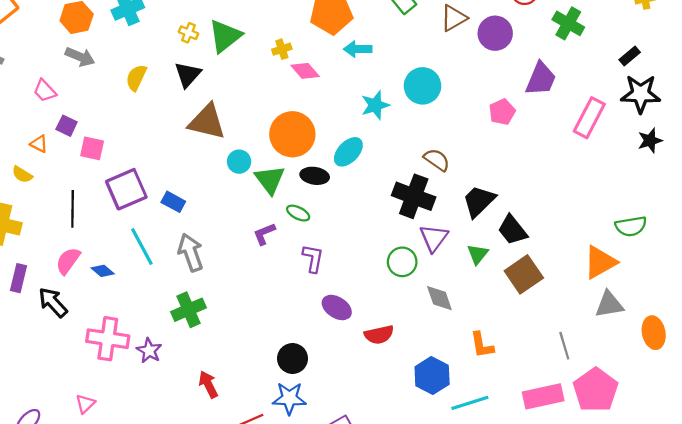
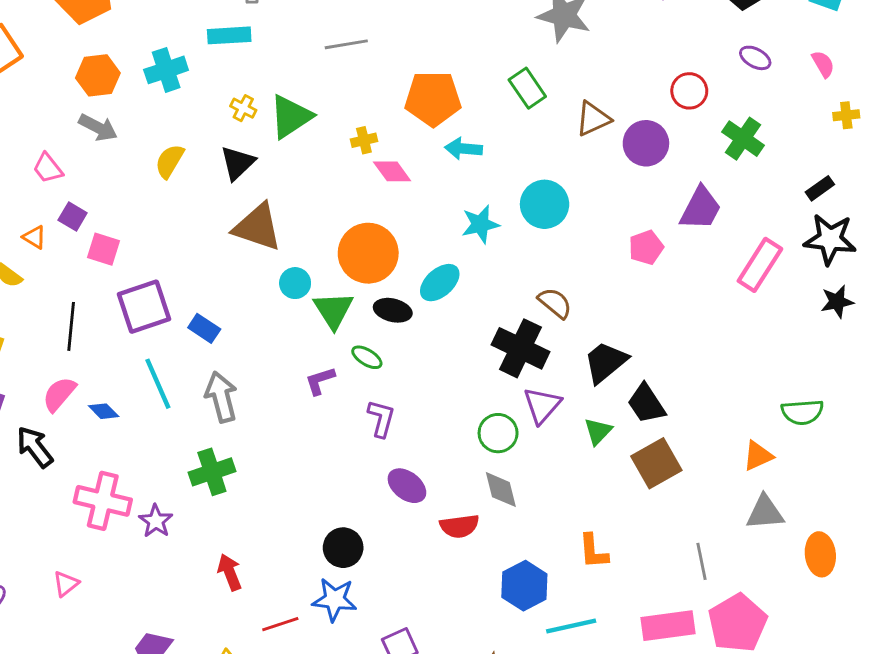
orange triangle: (600, 262) -> (758, 456), size x0.7
gray diamond: (439, 298) -> (501, 490), moved

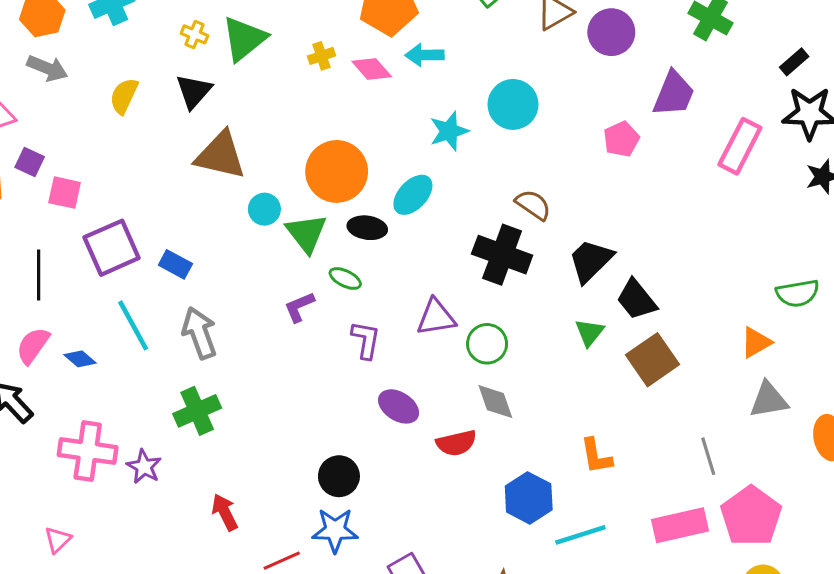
pink diamond: (392, 171) -> (372, 69), moved
purple triangle: (542, 405) -> (436, 317), moved, turned 45

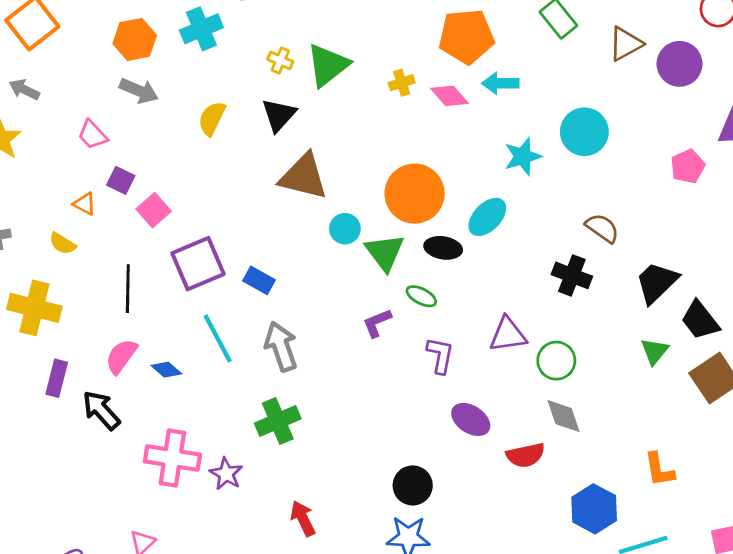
pink square: (65, 193) -> (154, 210), turned 36
black cross: (502, 255) -> (572, 275), size x0.7

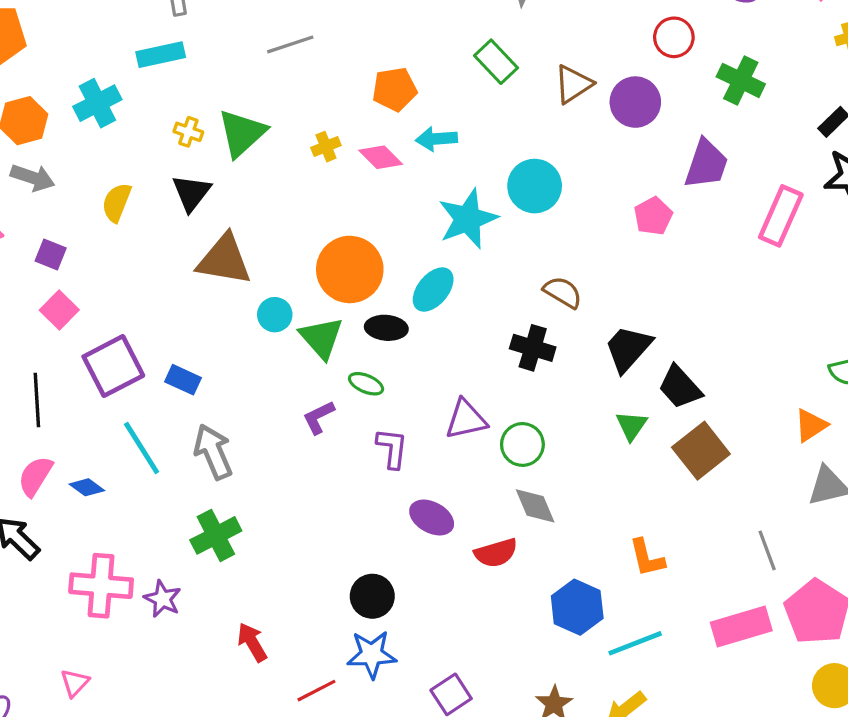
orange pentagon: (466, 36) -> (395, 89), size x0.7
cyan star: (523, 156) -> (468, 219), size x1.4
purple square: (121, 180) -> (51, 254), moved

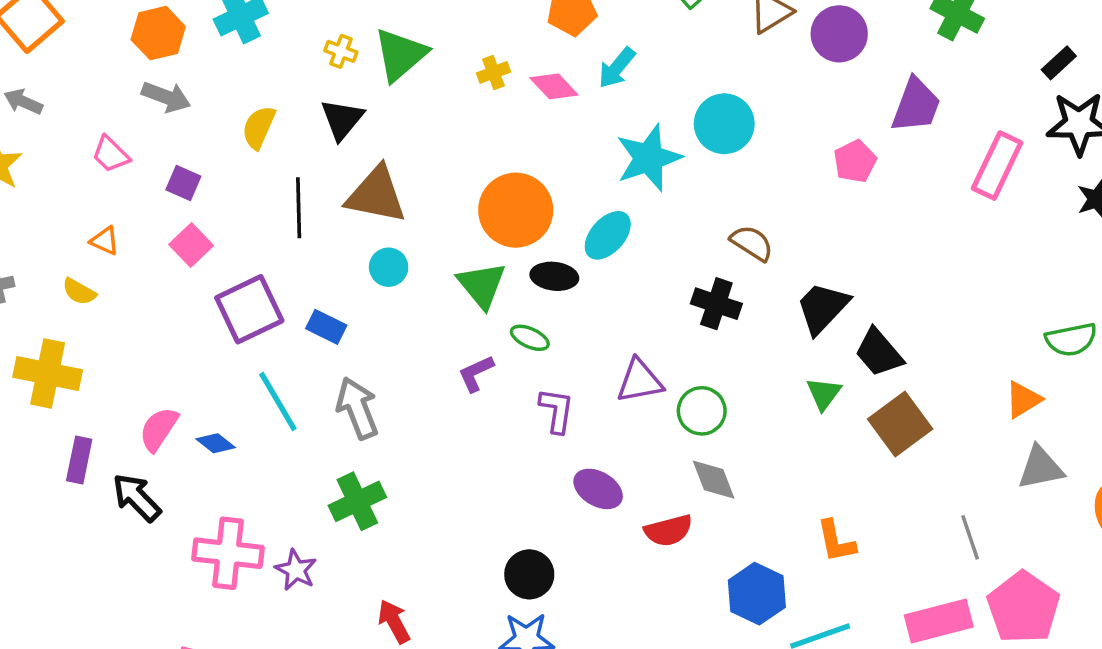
cyan arrow: (436, 139) -> (617, 68), turned -48
cyan circle: (275, 315) -> (389, 267), moved
black line: (37, 400) -> (299, 208), moved

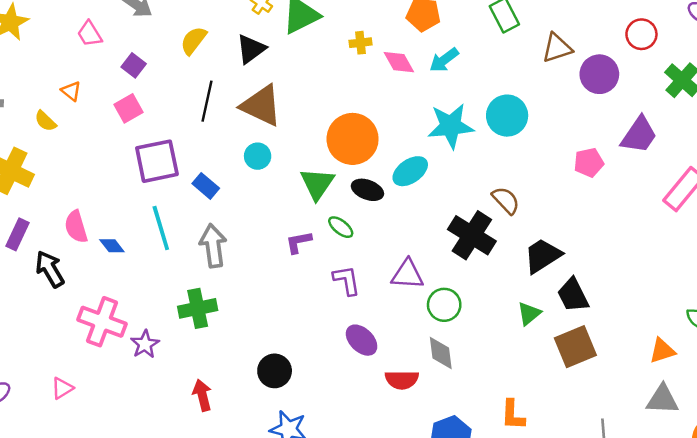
black cross: (716, 304) -> (472, 235), size x1.4
purple L-shape: (557, 410) -> (347, 280), turned -32
pink semicircle: (159, 429) -> (76, 227), turned -64
black circle: (529, 574) -> (275, 371), moved

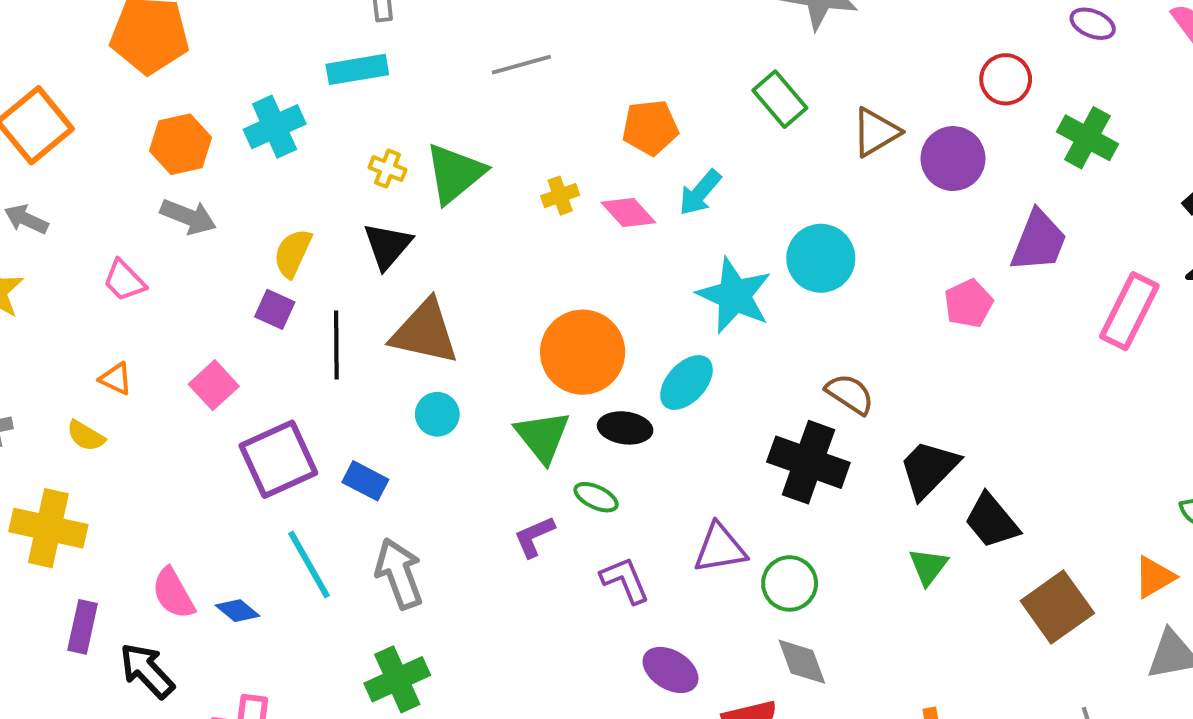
purple square: (134, 65) -> (275, 309), moved
cyan star: (451, 126) -> (734, 296), turned -30
brown square: (575, 347) -> (1057, 607), moved

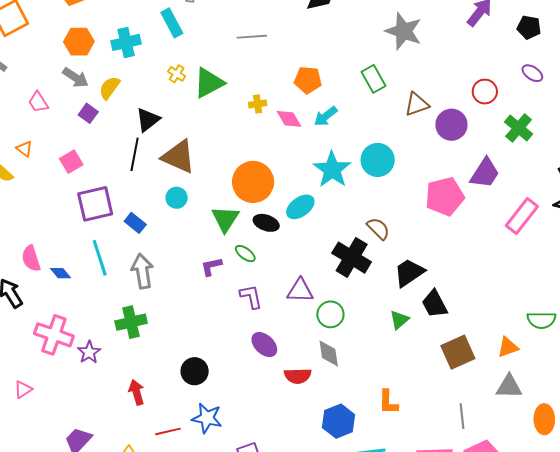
cyan rectangle: (357, 69) -> (172, 23), turned 60
black triangle: (387, 246) -> (148, 120), moved
yellow semicircle: (293, 253) -> (109, 88), moved
pink pentagon: (968, 303) -> (445, 196), size x1.6
purple square: (275, 309) -> (88, 113), moved

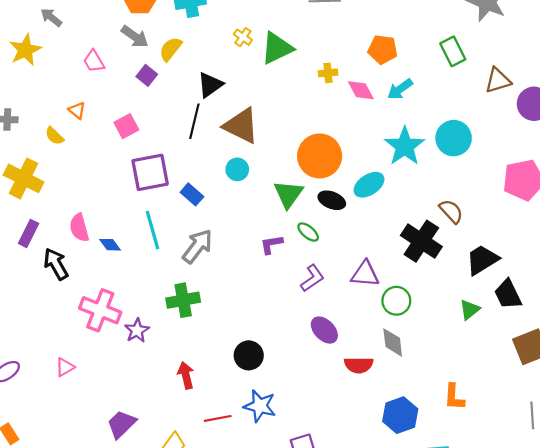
gray arrow: (142, 271) -> (197, 246), turned 44
purple L-shape: (251, 297) -> (312, 278), turned 64

